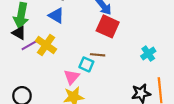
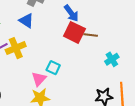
yellow cross: (46, 45) -> (16, 48), turned 30
brown line: (98, 55) -> (91, 35), moved

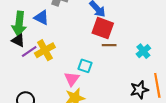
blue triangle: (26, 21) -> (41, 18), moved
brown line: (91, 35) -> (109, 45), moved

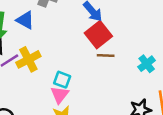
red square: (103, 28) -> (98, 35), turned 30
cyan square: (85, 66) -> (62, 80), moved

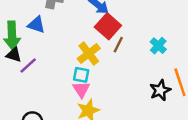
brown line: (106, 55) -> (118, 45), turned -56
yellow cross: (28, 59) -> (89, 54), moved

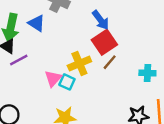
cyan cross: (158, 46) -> (147, 73), turned 35
pink triangle: (81, 89) -> (53, 79), moved

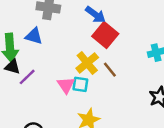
brown line: (110, 62) -> (110, 70), moved, turned -63

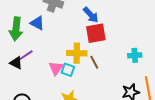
red square: (105, 35) -> (96, 33), turned 30
yellow cross: (87, 63) -> (77, 53), turned 30
black triangle: (13, 67) -> (16, 63), moved

